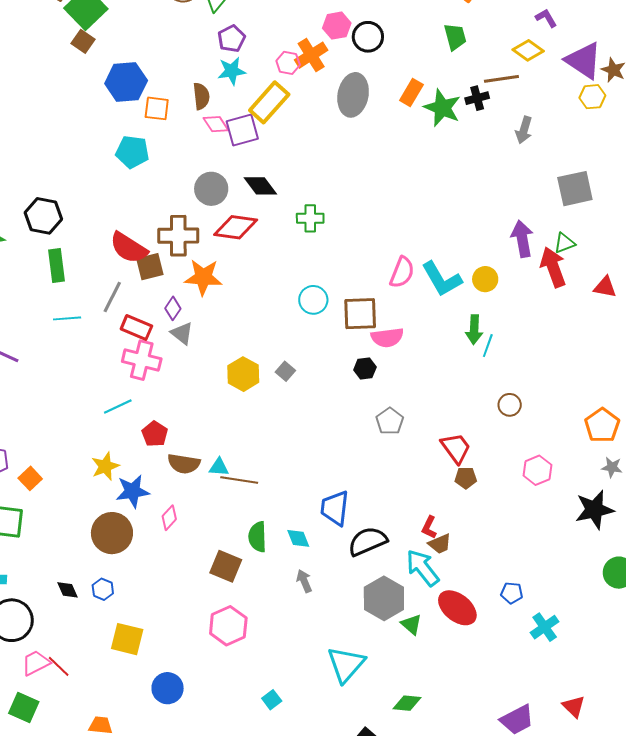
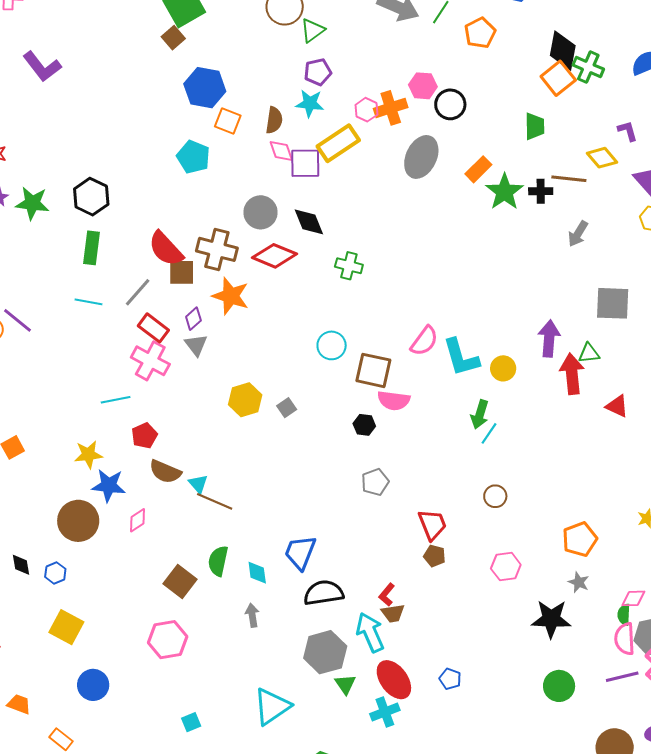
cyan triangle: (219, 467) -> (198, 484), turned 30
cyan cross: (545, 627) -> (385, 712), moved

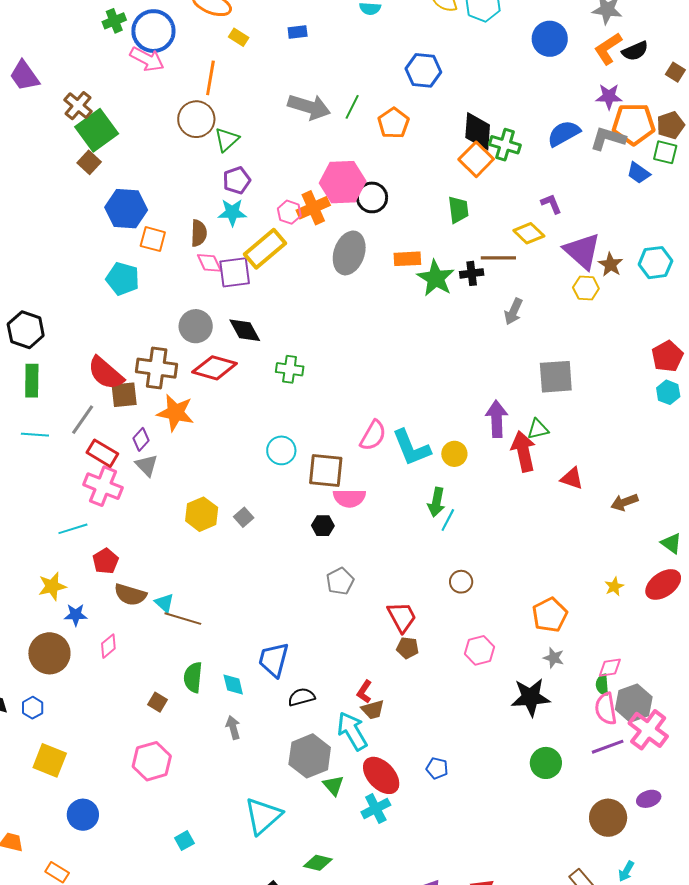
pink hexagon: (423, 86) -> (343, 182), size x1.6
orange rectangle: (478, 169) -> (407, 259), turned 48
blue star: (109, 485) -> (76, 615), size x0.7
brown square: (180, 581) -> (158, 702), size x0.6
black semicircle: (324, 593) -> (301, 697), size x0.7

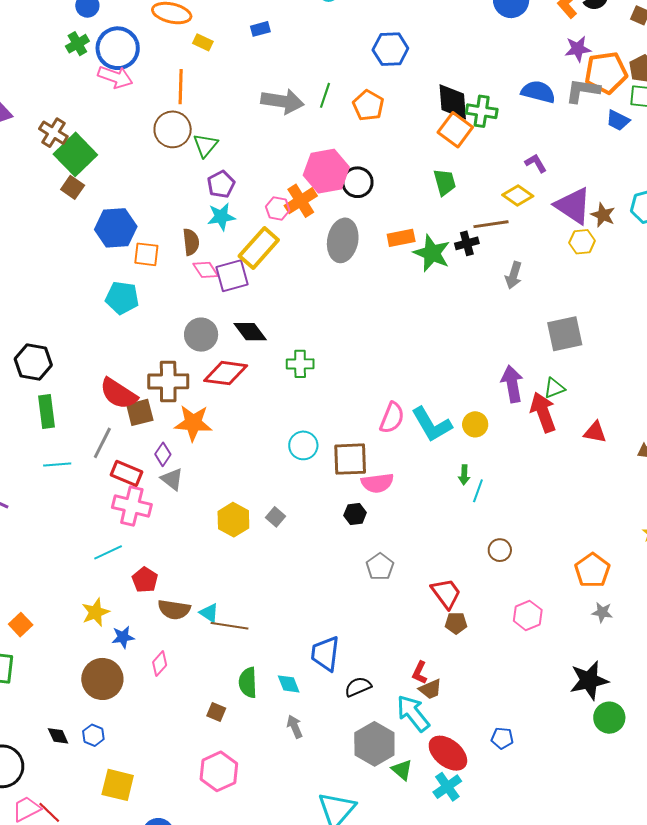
blue semicircle: (564, 133) -> (538, 92), turned 52
green arrow: (436, 502) -> (464, 475), size x0.7
black star: (531, 697) -> (589, 680), moved

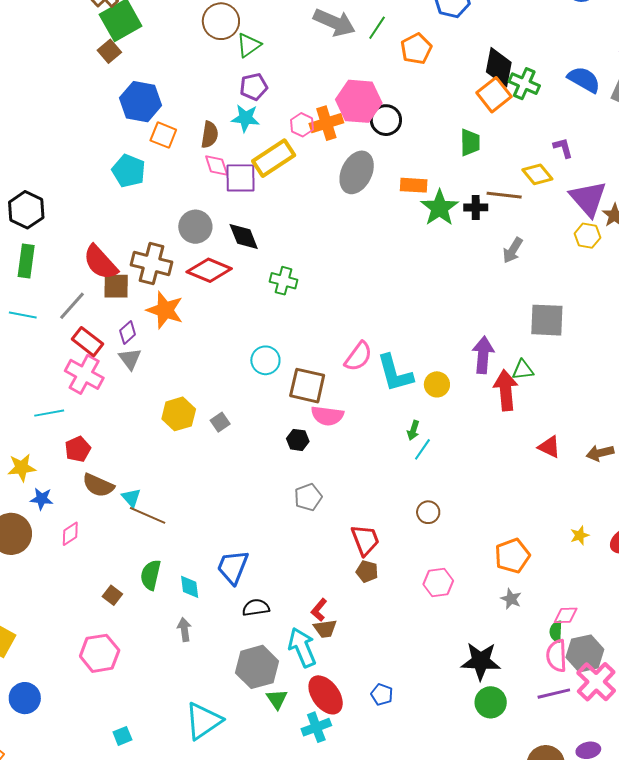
red triangle: (595, 432) -> (549, 447), moved

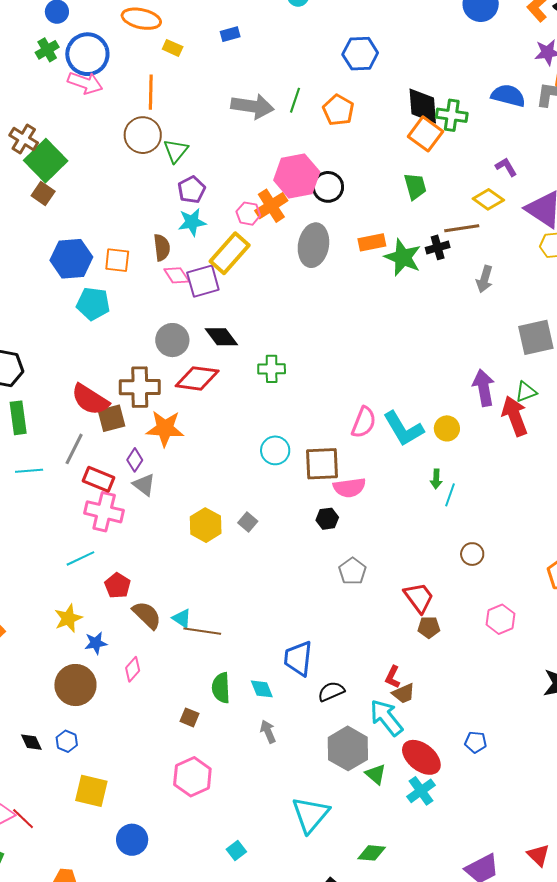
blue hexagon: (141, 102) -> (71, 259), moved
brown semicircle: (98, 485) -> (147, 615), turned -144

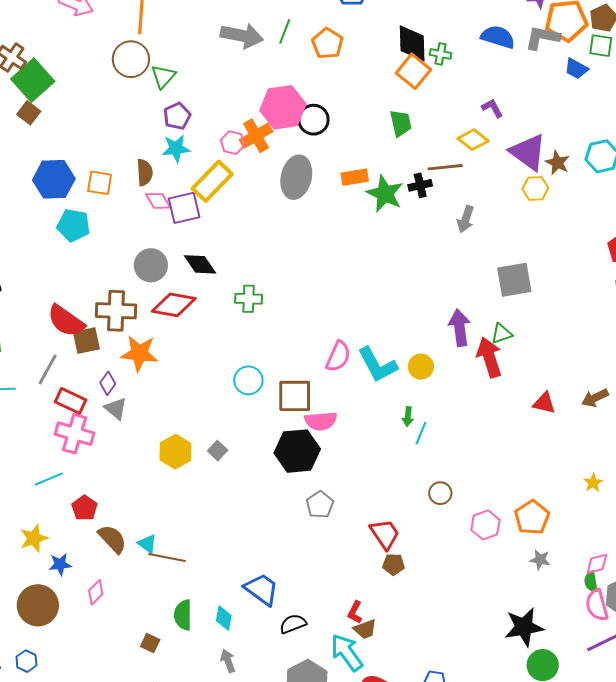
green cross: (452, 115) -> (441, 54), size x0.7
black hexagon: (327, 519) -> (297, 451), size x2.0
pink hexagon: (500, 619) -> (485, 525), moved
blue trapezoid: (298, 658) -> (262, 589), turned 117
cyan diamond: (262, 689) -> (224, 618), turned 30

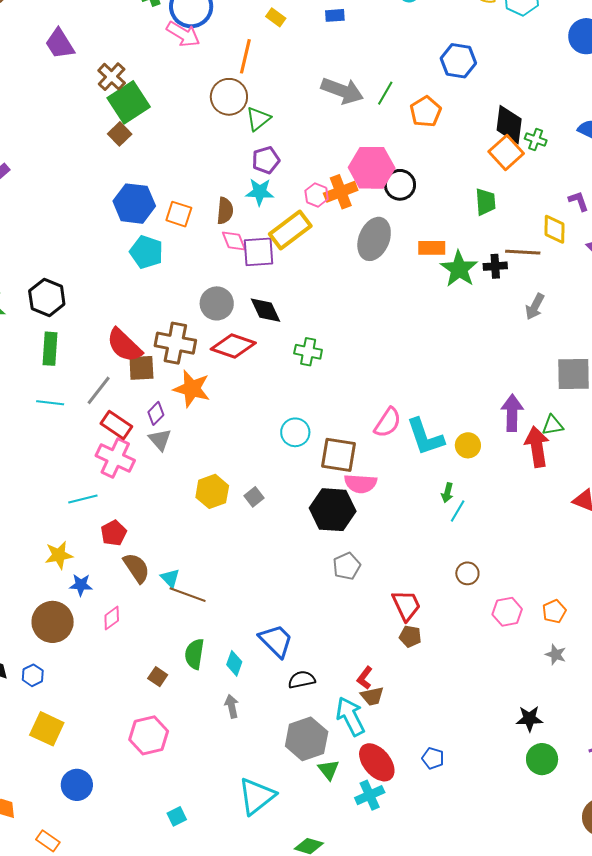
yellow diamond: (473, 140) -> (555, 229), turned 44
orange pentagon: (532, 517) -> (554, 611), size x0.7
black star: (524, 627) -> (529, 719), size x0.7

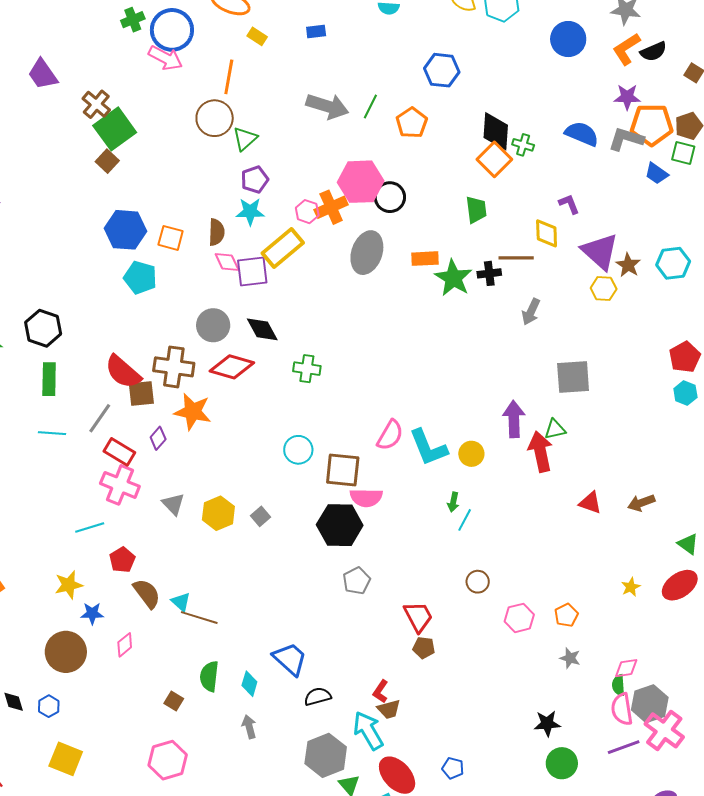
gray triangle: (160, 440) -> (173, 504), moved

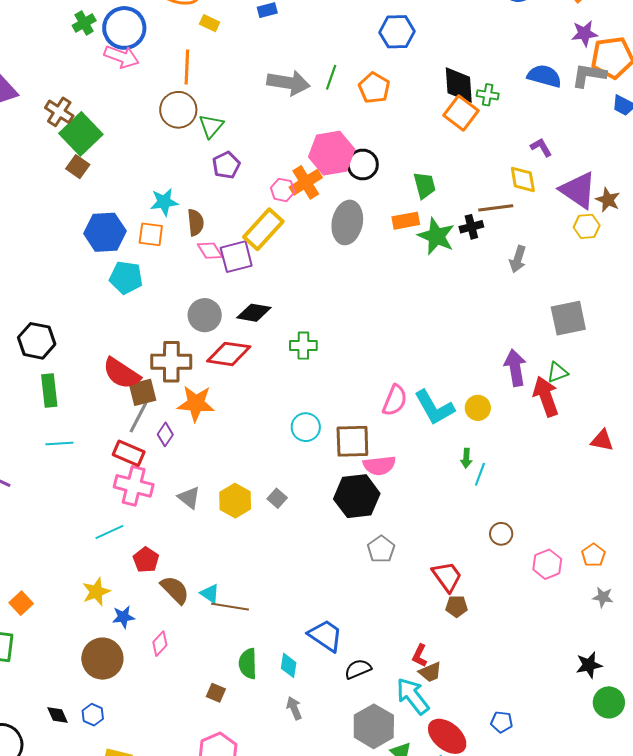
green trapezoid: (476, 210) -> (425, 185), moved
cyan star: (250, 212) -> (164, 202), moved
black diamond: (262, 329) -> (254, 313), turned -44
gray line: (100, 418) -> (138, 417), moved

